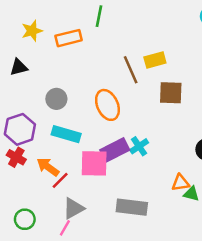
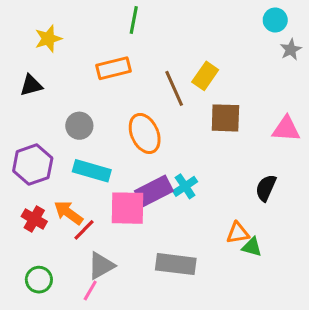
orange rectangle: (69, 38) -> (114, 68), moved
yellow rectangle: (155, 60) -> (205, 76), turned -40
red cross: (16, 157) -> (34, 219), moved

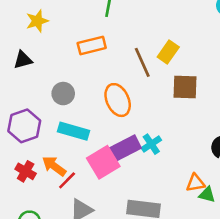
pink square: (128, 208) -> (103, 162), turned -32

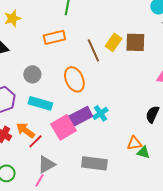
brown square: (185, 87) -> (135, 42), moved

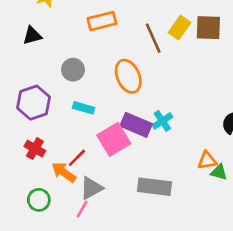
cyan rectangle: (40, 103) -> (84, 108), size x0.7
purple rectangle: (80, 116) -> (136, 125), turned 50
orange arrow: (25, 130) -> (64, 172), moved

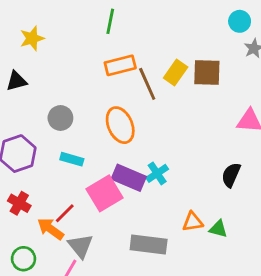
orange rectangle: (102, 21) -> (120, 65), moved
orange triangle: (207, 160) -> (193, 222), moved
gray triangle: (91, 188) -> (80, 246), turned -40

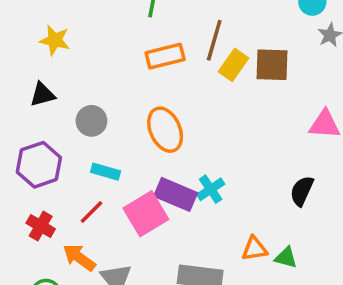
yellow star: (32, 38) -> (55, 40), moved, turned 30
black triangle: (16, 81) -> (42, 95), moved
brown line: (147, 84) -> (214, 40), moved, turned 40
red line: (65, 213) -> (91, 212), moved

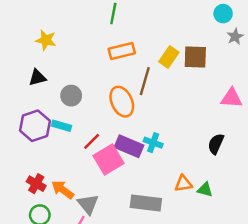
brown line: (214, 40) -> (145, 81), moved
cyan rectangle: (106, 172) -> (61, 126), moved
cyan cross: (211, 189) -> (153, 143), turned -36
red line: (91, 212) -> (92, 141), moved
red cross: (41, 226) -> (36, 184), moved

